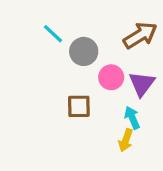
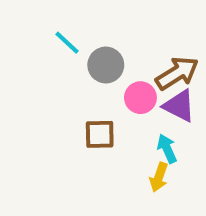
brown arrow: (140, 35) -> (177, 73), moved
purple triangle: (142, 84) -> (179, 106), turned -40

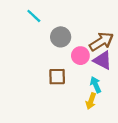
cyan line: (67, 43) -> (34, 16), moved

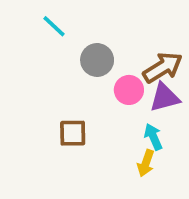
purple triangle: (103, 60) -> (165, 97), turned -42
brown square: (57, 77) -> (73, 133), moved

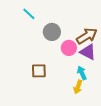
purple triangle: (165, 97) -> (88, 52), turned 42

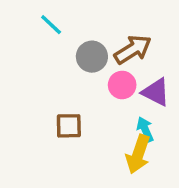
brown arrow: (87, 36) -> (133, 49), moved
yellow arrow: (78, 87) -> (138, 154), size x1.5

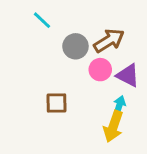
cyan arrow: (145, 129) -> (119, 106), turned 42

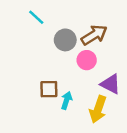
purple triangle: (128, 75) -> (111, 84), moved
cyan arrow: (119, 106) -> (66, 100), moved

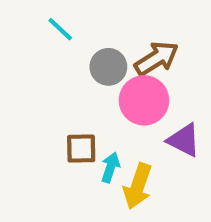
pink circle: (87, 60) -> (144, 100), size x1.5
yellow arrow: (98, 109) -> (138, 186), moved

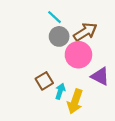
cyan line: (60, 29) -> (55, 17), moved
brown square: (81, 149) -> (44, 81), turned -30

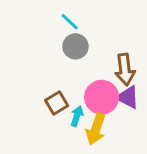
brown arrow: (85, 32) -> (125, 70), moved, turned 115
pink circle: (78, 55) -> (102, 97), moved

